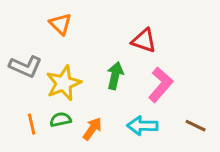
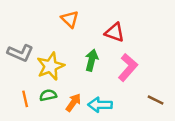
orange triangle: (60, 24) -> (70, 19), moved
cyan arrow: (142, 126) -> (100, 105), moved

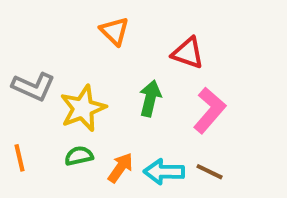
orange line: (25, 99) -> (20, 158), moved
brown line: (156, 100) -> (210, 172), moved

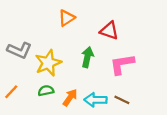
orange triangle: (115, 31) -> (67, 18), turned 42
pink L-shape: (210, 110) -> (122, 64), turned -140
orange line: (20, 158) -> (11, 92), turned 56

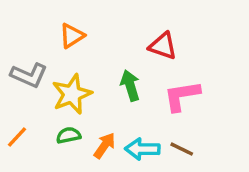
orange triangle: (67, 18) -> (72, 36), moved
green arrow: (87, 57) -> (130, 86), turned -30

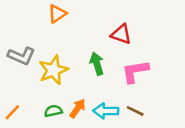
orange triangle: (72, 36) -> (57, 14), moved
green semicircle: (68, 135) -> (53, 111), moved
orange line: (17, 137) -> (12, 112), moved

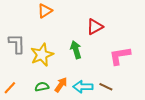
red triangle: (121, 34) -> (95, 27), turned -48
gray L-shape: (21, 56) -> (17, 44), turned -115
pink L-shape: (135, 71) -> (120, 56), moved

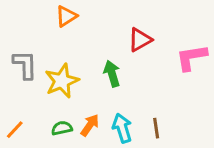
pink L-shape: (120, 56) -> (191, 57), moved
cyan arrow: (83, 87) -> (122, 128), turned 72
brown line: (106, 87) -> (156, 128), turned 56

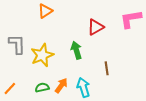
pink L-shape: (191, 57) -> (131, 19), moved
brown line: (156, 128) -> (107, 68), moved

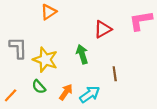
yellow star: (42, 55) -> (45, 60), turned -30
green semicircle: (42, 87) -> (39, 87), moved, turned -120
cyan arrow: (83, 87) -> (90, 94), turned 72

